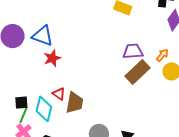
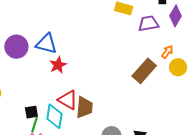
purple trapezoid: (133, 51) -> (148, 24), moved
red triangle: (59, 94) -> (68, 100), size x1.5

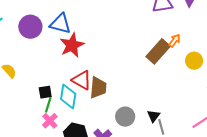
orange arrow: (167, 52) -> (175, 41), moved
red star: (58, 65) -> (72, 45), size x1.4
yellow circle: (178, 67) -> (194, 61), moved

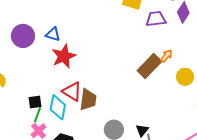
blue triangle: (60, 24) -> (53, 34), size x0.7

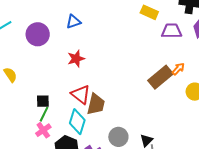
blue triangle: (53, 34) -> (73, 22), moved, turned -42
red star: (64, 56) -> (76, 59), size x0.7
cyan diamond: (58, 107) -> (77, 122), moved

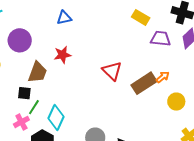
purple circle: (38, 34) -> (20, 40), moved
red triangle: (81, 95) -> (112, 71), moved
brown trapezoid: (96, 104) -> (38, 72), moved
green line: (44, 114) -> (34, 107), moved

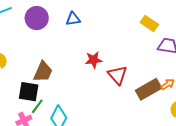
purple circle: (20, 40) -> (37, 18), moved
red star: (62, 55) -> (94, 60), moved
black square: (24, 93) -> (29, 92), size x1.5

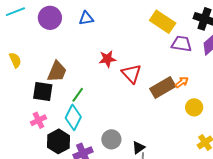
yellow rectangle: (149, 23) -> (163, 22), size x1.4
green line: (37, 106) -> (78, 95), moved

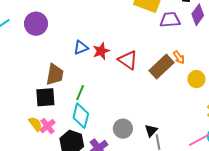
blue triangle: (86, 18) -> (81, 47), moved
yellow semicircle: (15, 60) -> (35, 124), moved
orange arrow: (182, 82) -> (179, 57), turned 104

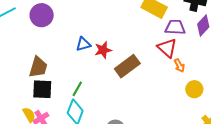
red triangle: (128, 60) -> (167, 48), moved
brown rectangle: (161, 67) -> (127, 66), moved
brown trapezoid: (55, 74) -> (38, 67), moved

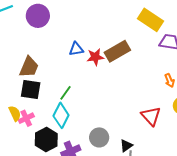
red triangle: (167, 48) -> (151, 116), moved
brown rectangle: (127, 66) -> (117, 51), moved

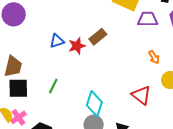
brown rectangle: (117, 51) -> (98, 37), size x0.7
cyan diamond: (61, 115) -> (94, 104), moved

